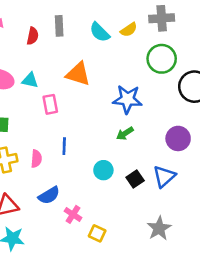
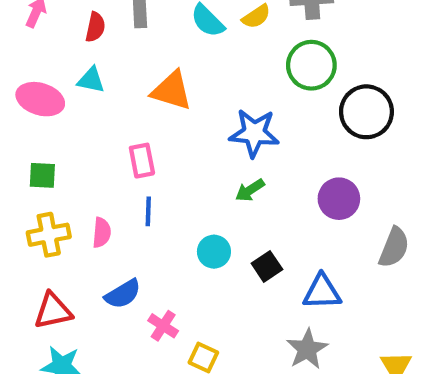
cyan triangle: (30, 80) -> (91, 80), moved
pink rectangle: (50, 104) -> (142, 161), moved
blue triangle: (164, 176) -> (322, 292), moved, turned 40

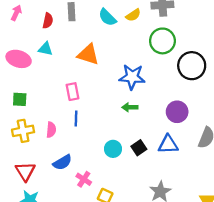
green arrow: (250, 190) -> (130, 107), turned 32
cyan circle: (214, 252) -> (113, 149), moved
blue triangle: (322, 292) -> (168, 144), moved
red triangle: (53, 311) -> (25, 171), turned -50

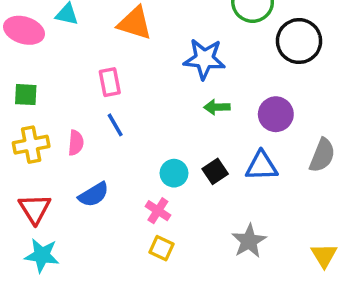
green arrow: (130, 107) -> (217, 107), moved
blue line: (76, 119) -> (115, 125), turned -32
pink cross: (84, 179) -> (158, 211), moved

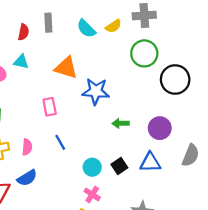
blue star: (204, 59) -> (96, 91), moved
blue line: (115, 125) -> (60, 142), moved
blue semicircle: (94, 195) -> (27, 178), moved
pink cross: (158, 211) -> (92, 194), moved

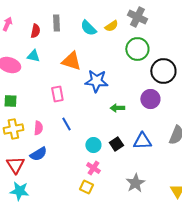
gray cross: (144, 16) -> (137, 17), turned 30
purple circle: (160, 128) -> (150, 99), moved

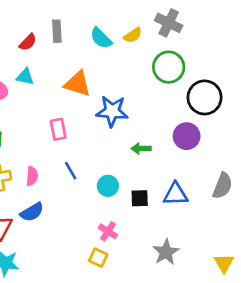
red semicircle: (35, 31) -> (28, 42), turned 32
black square: (116, 144) -> (140, 198), turned 32
cyan circle: (93, 145) -> (108, 186), moved

